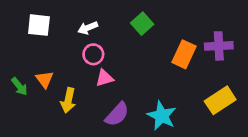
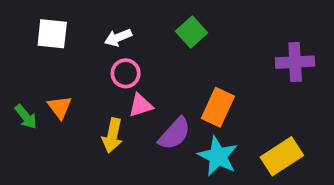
orange rectangle: (184, 54) -> (218, 107), moved
yellow arrow: (68, 100) -> (112, 135), moved
yellow rectangle: (220, 100) -> (282, 156), moved
purple semicircle: (117, 114) -> (175, 134), moved

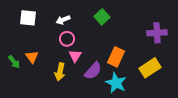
pink triangle: (141, 105) -> (75, 56), turned -40
yellow rectangle: (282, 156) -> (150, 68), moved

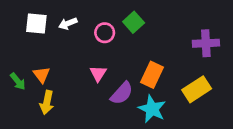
white arrow: (63, 20) -> (68, 24), moved
pink circle: (67, 39) -> (105, 33), moved
yellow arrow: (60, 72) -> (47, 102), moved

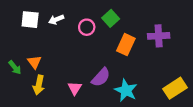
purple cross: (206, 43) -> (159, 36), moved
pink triangle: (98, 73) -> (75, 88), moved
orange rectangle: (152, 75) -> (126, 45), moved
yellow rectangle: (197, 89) -> (175, 88), moved

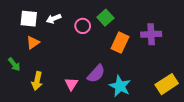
orange triangle: (34, 62) -> (33, 43), moved, turned 32

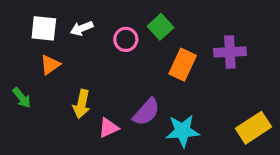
yellow arrow: (37, 81) -> (82, 104), moved
pink triangle: (71, 84) -> (108, 128), turned 32
cyan star: (120, 86) -> (183, 131), turned -30

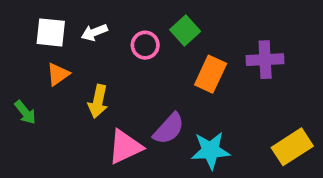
yellow arrow: (82, 104) -> (98, 101), moved
pink triangle: (108, 128) -> (125, 147), size x1.5

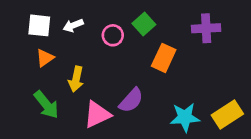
purple cross: (265, 60) -> (206, 28), moved
green arrow: (25, 112) -> (46, 105), moved, size x1.5
cyan star: (211, 150) -> (185, 117), moved

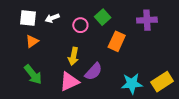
yellow arrow: (76, 79) -> (73, 56), moved

